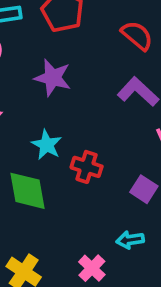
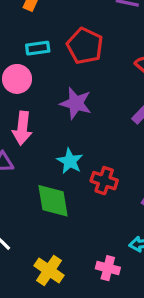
pink cross: (92, 268) -> (108, 268), turned -30

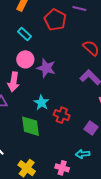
red pentagon: (85, 46) -> (55, 20), moved
cyan rectangle: (38, 48) -> (24, 34), turned 48
pink circle: (17, 79) -> (25, 59), moved

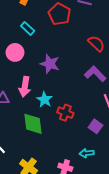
pink circle: (25, 59) -> (15, 52), moved
pink arrow: (14, 82) -> (25, 87), moved

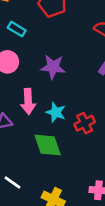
red cross: (65, 113) -> (85, 123), turned -35

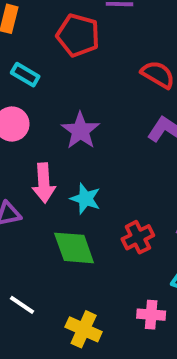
purple star: (53, 67) -> (80, 131), turned 30
red cross: (85, 123) -> (138, 237), moved

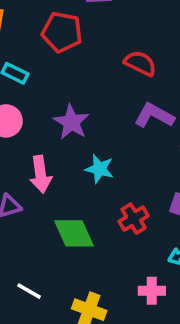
cyan star: (85, 199) -> (99, 169), moved

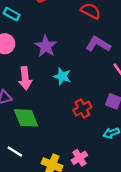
green diamond: (74, 233) -> (26, 118), moved
pink cross: (152, 291) -> (79, 158), moved, turned -35

